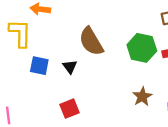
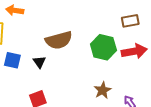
brown semicircle: (91, 42) -> (59, 40), turned -76

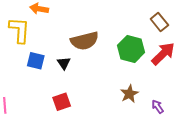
brown rectangle: (130, 21) -> (159, 22), turned 60
red arrow: (134, 51) -> (163, 54), turned -35

